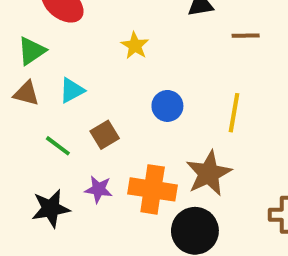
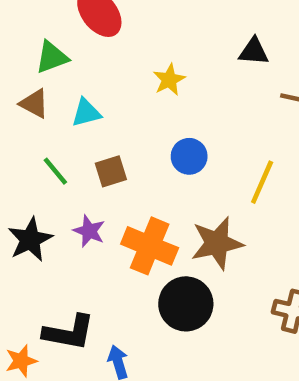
black star: (51, 208) -> (30, 239), turned -30

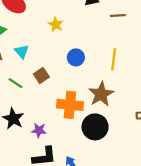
cyan triangle: (86, 113) -> (22, 51), turned -40
purple star: (89, 231) -> (39, 130), moved

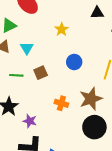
green line: (15, 83) -> (16, 75), turned -40
orange cross: (70, 105) -> (61, 103), size x0.6
black circle: (95, 127) -> (94, 127), moved

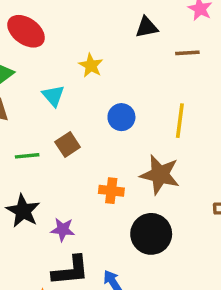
cyan triangle: (27, 48) -> (53, 96), moved
brown star: (91, 99) -> (160, 175), turned -30
black circle: (94, 127) -> (151, 234), moved

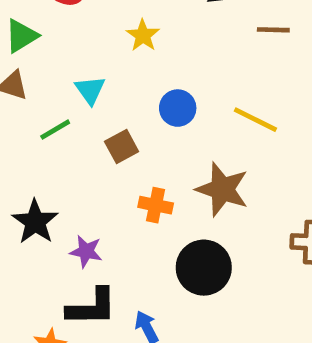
cyan triangle: (53, 96) -> (90, 90), moved
yellow line: (180, 121) -> (255, 120), turned -76
brown square: (68, 144) -> (122, 146), moved
green line: (27, 156) -> (55, 130), moved, turned -30

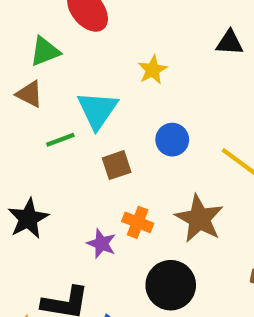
cyan triangle: (90, 90) -> (97, 110), size x1.5
purple star: (86, 251) -> (101, 244), moved

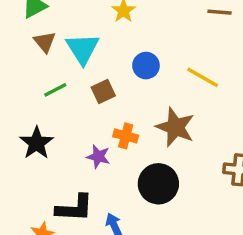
brown triangle: (29, 94) -> (45, 42), moved, turned 30
green line: (60, 140) -> (55, 90), moved

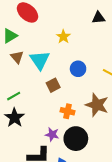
green line: (55, 90) -> (14, 96), moved
purple star: (98, 157) -> (52, 134), moved
black circle: (158, 184) -> (76, 139), moved

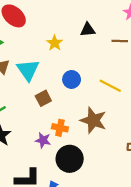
black triangle: (98, 18) -> (88, 30), moved
purple star: (52, 134) -> (43, 140), moved

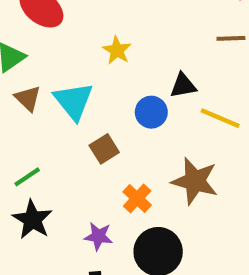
black triangle: (88, 30) -> (183, 86), moved
orange cross: (60, 128) -> (137, 198), turned 35
purple star: (43, 140) -> (98, 236), moved

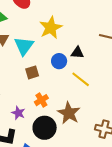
yellow star: (117, 50) -> (51, 28), size x1.6
yellow line: (220, 118) -> (81, 79), moved
brown star: (195, 181) -> (69, 113), moved

